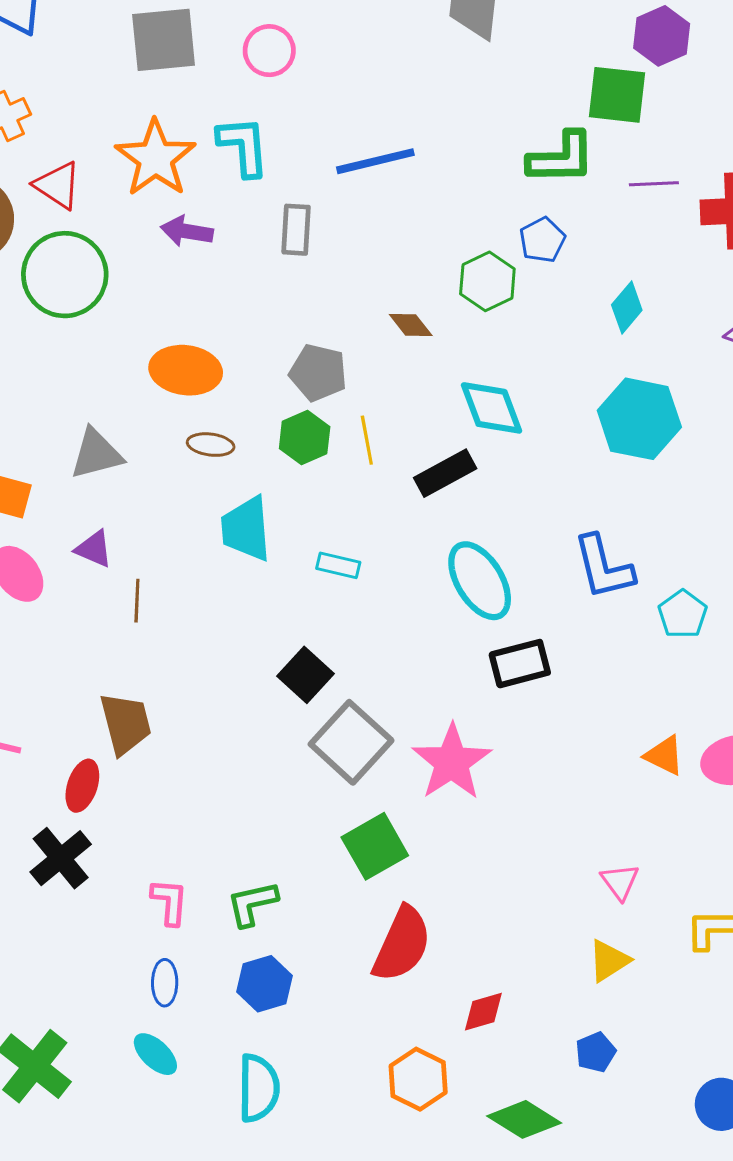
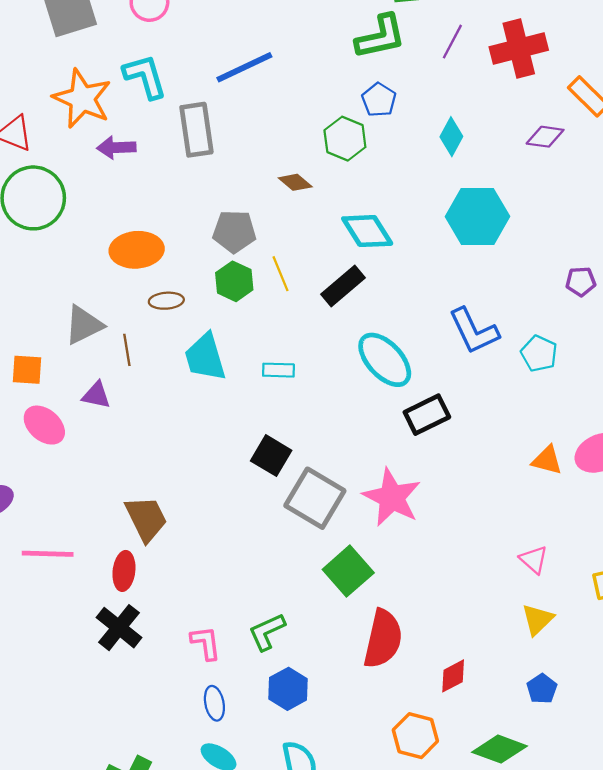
purple line: (654, 184) -> (452, 42), turned -48
gray rectangle: (296, 230) -> (196, 130), size x1.4
brown line: (137, 601) -> (127, 350), moved

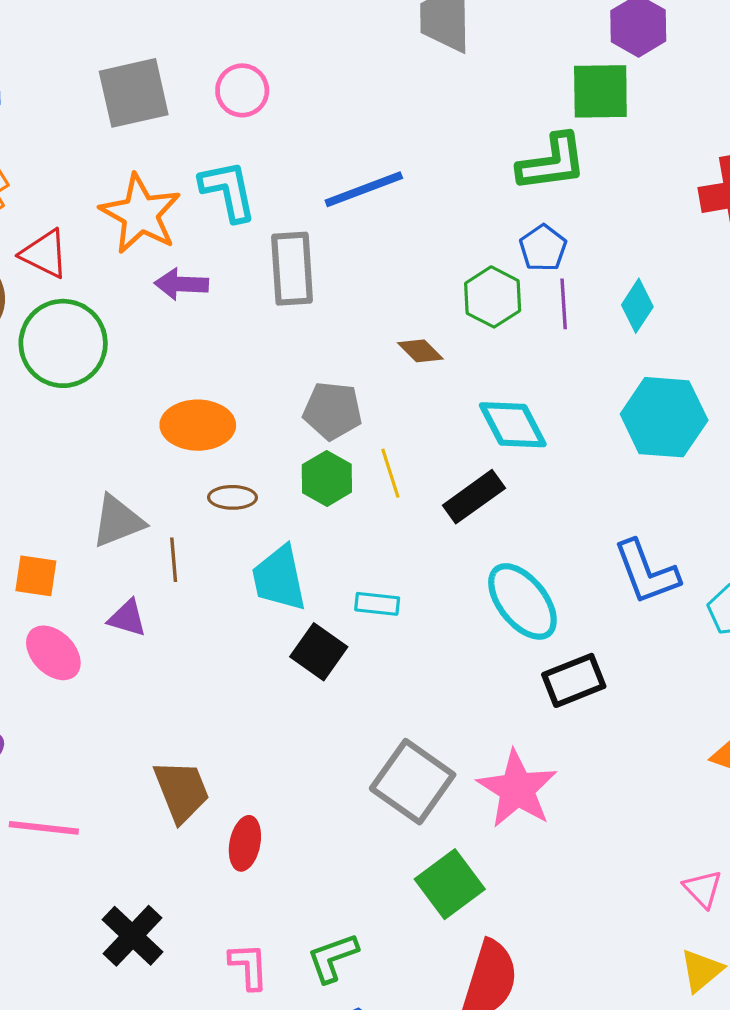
purple line: (452, 42) -> (564, 304), moved, turned -36
black square: (271, 456) -> (319, 652), moved
red ellipse: (124, 571) -> (245, 843), moved

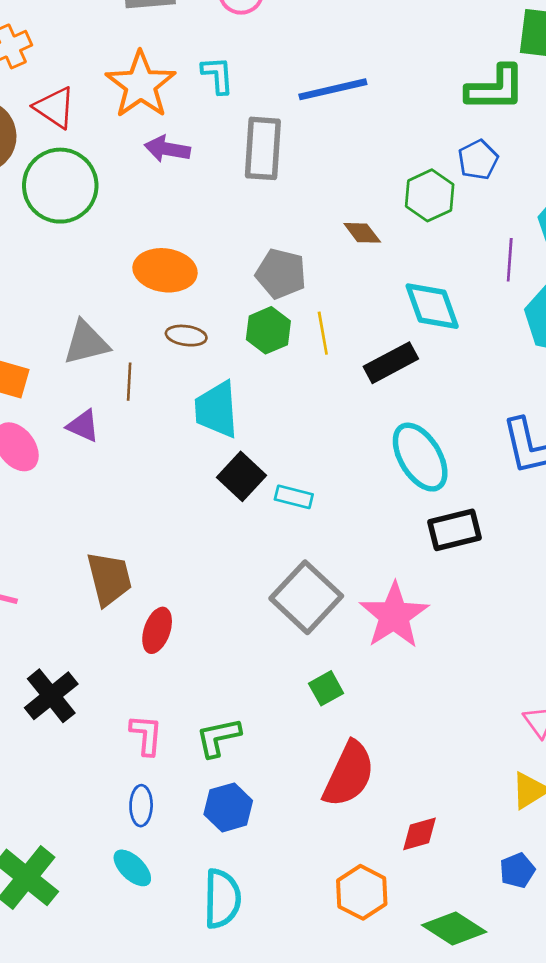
cyan L-shape: (228, 191) -> (218, 75), size x0.7
purple line: (564, 304) -> (510, 260), moved
cyan rectangle: (377, 604) -> (294, 497), moved
green square: (450, 884) -> (326, 688), size x0.6

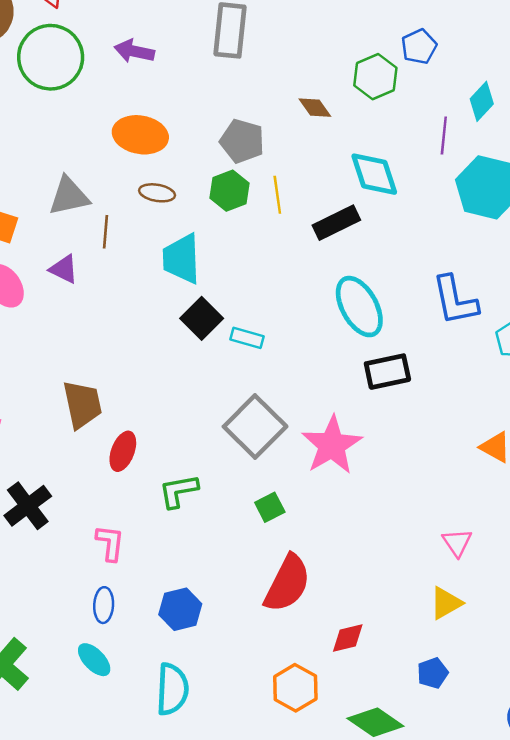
purple arrow: (167, 149) -> (134, 51), moved
green L-shape: (218, 737) -> (178, 491), moved

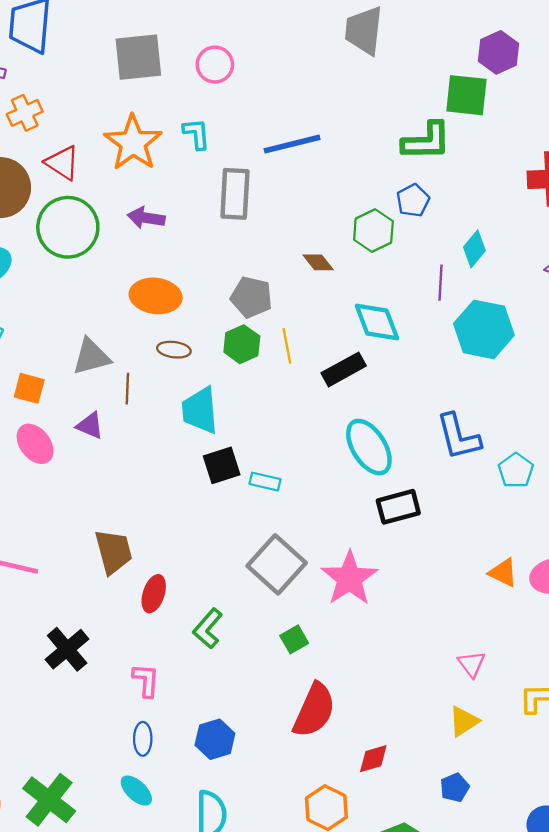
black square: (202, 318) -> (222, 465), turned 30
green L-shape: (178, 491) -> (208, 628), turned -36

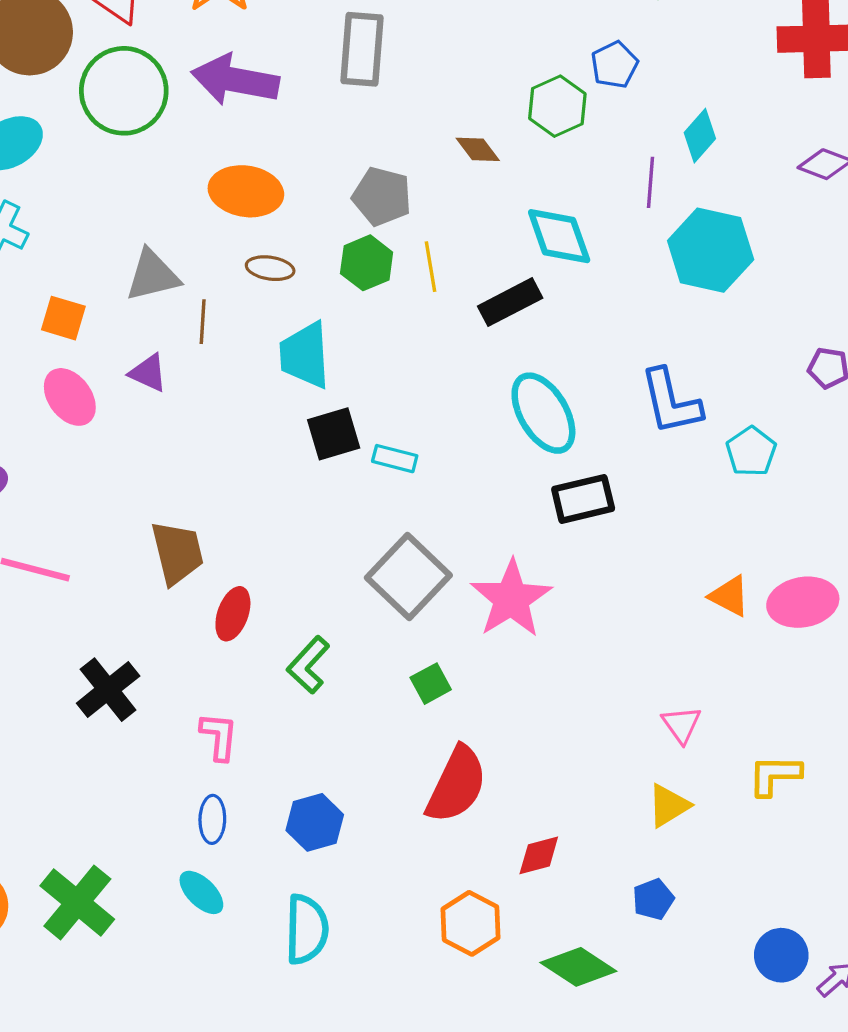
purple arrow: (146, 218) -> (235, 80), size x1.6

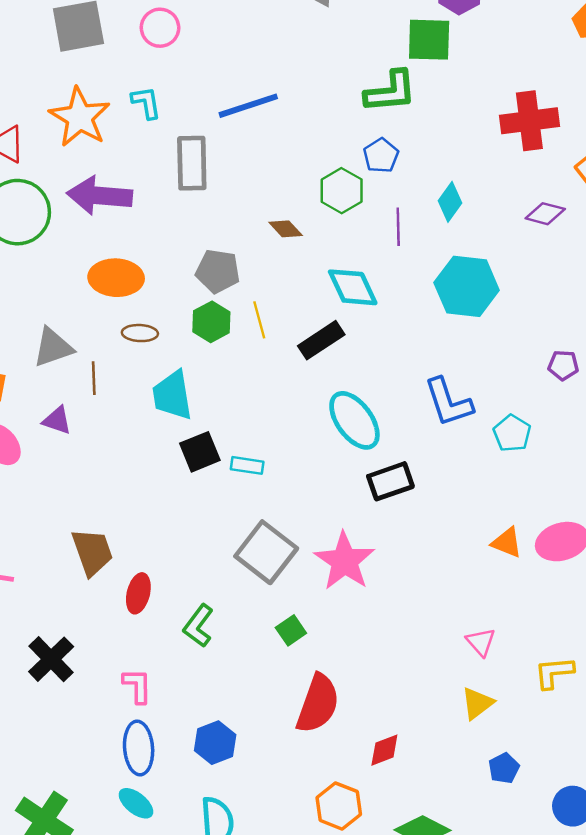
purple line: (651, 182) -> (398, 227), moved
blue ellipse: (212, 819) -> (139, 748), size x1.5
blue pentagon: (653, 899) -> (504, 768), moved

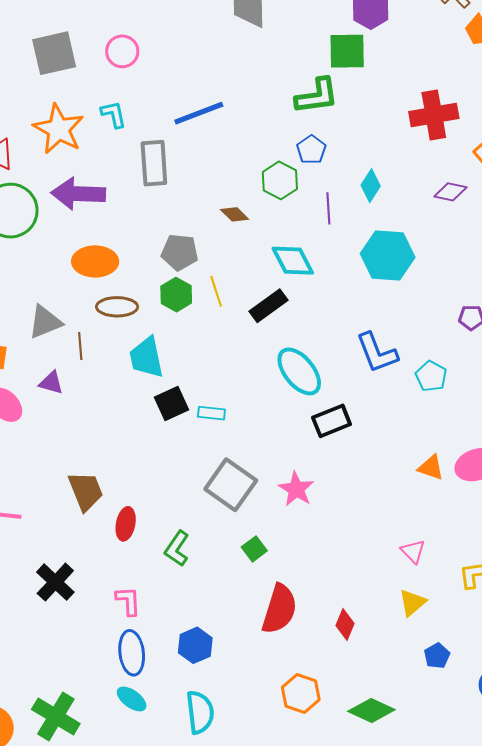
brown ellipse: (140, 333) -> (117, 307), size x1.4
pink star: (344, 561) -> (296, 489), size x0.7
red diamond: (384, 750) -> (345, 624), moved, turned -44

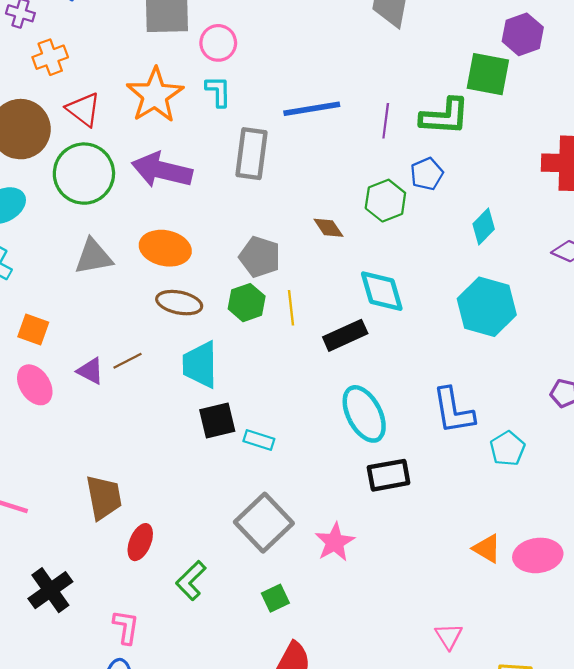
pink circle: (122, 51) -> (218, 43), moved
purple line: (328, 208) -> (386, 121), moved
gray triangle: (45, 322) -> (93, 257), moved
brown line: (80, 346) -> (127, 361), moved, turned 56

